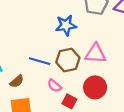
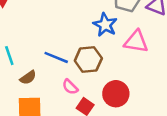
blue star: (66, 25) -> (105, 25), moved, turned 30
pink triangle: (95, 54) -> (136, 42), moved

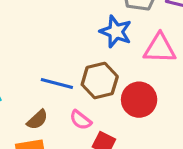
brown semicircle: (28, 78) -> (37, 120), moved
red circle: (116, 94) -> (139, 100), moved

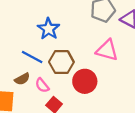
blue star: (116, 32) -> (49, 29), moved
brown semicircle: (37, 120) -> (22, 79), moved

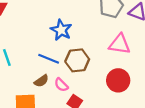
red circle: (85, 81) -> (118, 80), moved

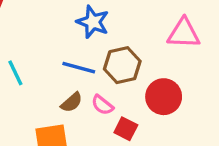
red circle: (118, 80) -> (164, 97), moved

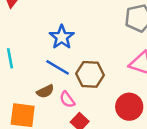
blue star: (93, 22) -> (62, 37), moved
red circle: (164, 97) -> (129, 107), moved

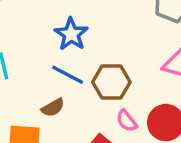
pink semicircle: (67, 100) -> (127, 121), moved

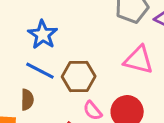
brown semicircle: (53, 108) -> (27, 100), turned -60

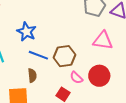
blue star: (43, 35) -> (26, 32), moved

